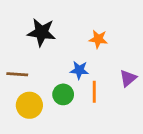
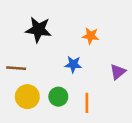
orange line: (94, 92) -> (87, 103), moved
green circle: (63, 94) -> (58, 97), moved

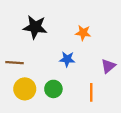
orange line: (87, 103) -> (91, 92), moved

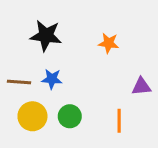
blue star: (67, 59) -> (52, 79), moved
purple triangle: (108, 66) -> (141, 86), turned 35

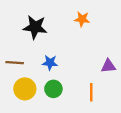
orange star: (109, 43) -> (82, 19), moved
blue star: (52, 79) -> (50, 63), moved

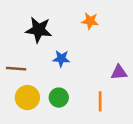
blue star: (50, 63) -> (61, 59), moved

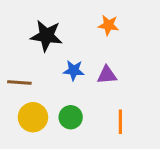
purple triangle: (119, 72) -> (107, 75), moved

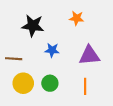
purple triangle: (107, 75) -> (89, 55), moved, size x1.5

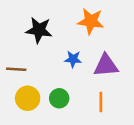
orange star: (77, 18) -> (91, 21), size x1.5
blue star: (52, 50) -> (73, 59), moved

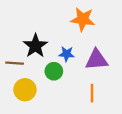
black star: (39, 30) -> (35, 46), moved, turned 30
green circle: (59, 98) -> (54, 71), moved

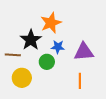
orange star: (83, 19) -> (51, 23), moved, turned -30

